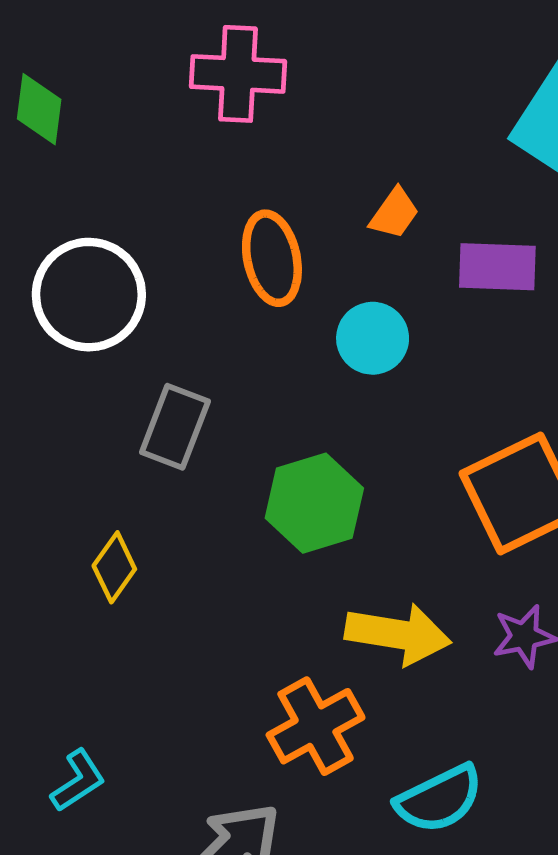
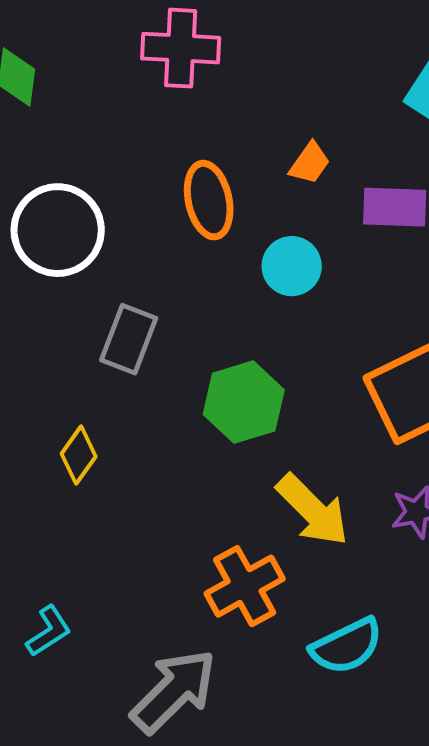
yellow arrow: (398, 634) -> (313, 510), turned 36

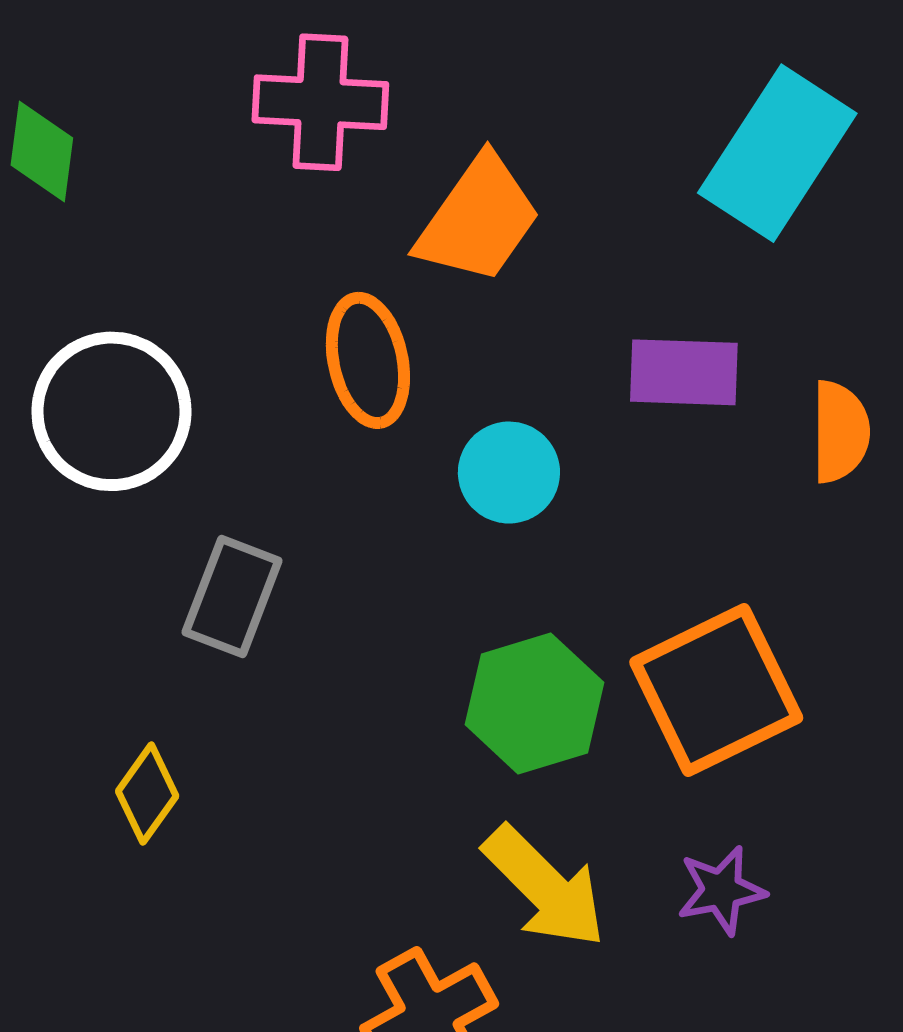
orange trapezoid: (310, 163) -> (478, 219), moved, size x1.8
green hexagon: (244, 402) -> (534, 704), moved

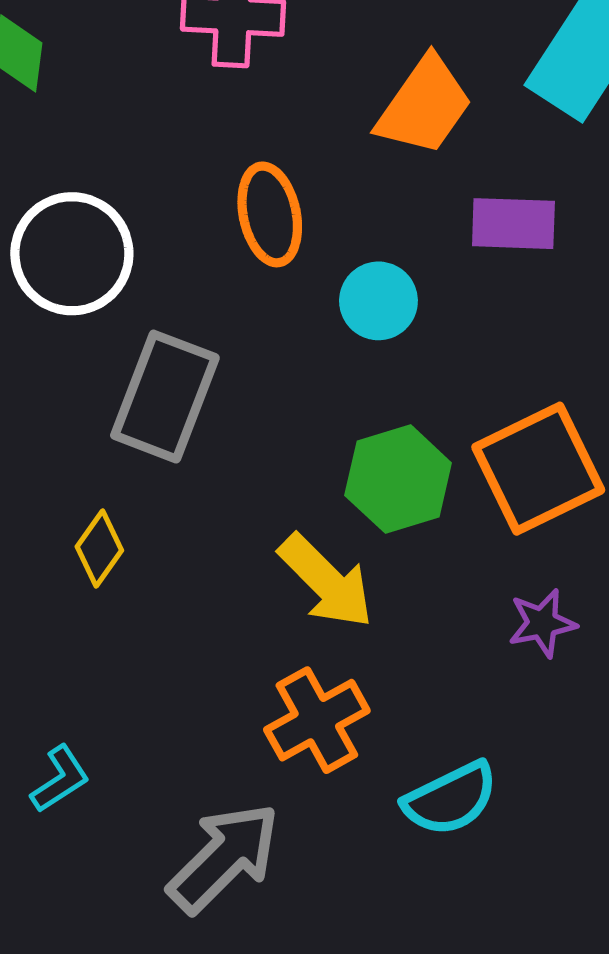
orange trapezoid: (478, 219) -> (424, 106), moved
gray rectangle: (232, 597) -> (165, 397), size x1.4
yellow arrow: (545, 887) -> (326, 581), moved

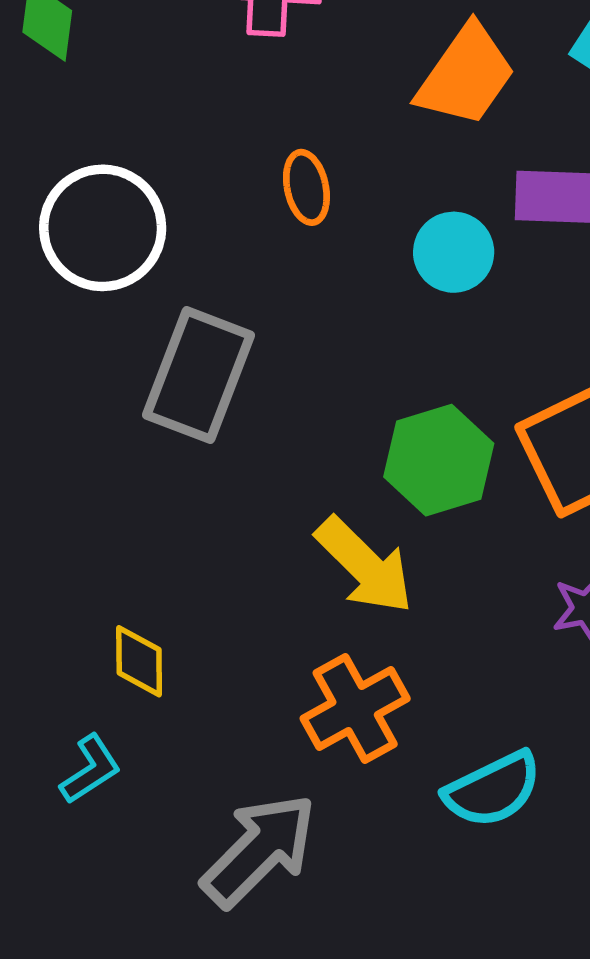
orange ellipse: (270, 214) -> (306, 187), size x0.7
cyan circle: (378, 301) -> (454, 252), moved
yellow diamond: (99, 548) -> (139, 661), moved, turned -36

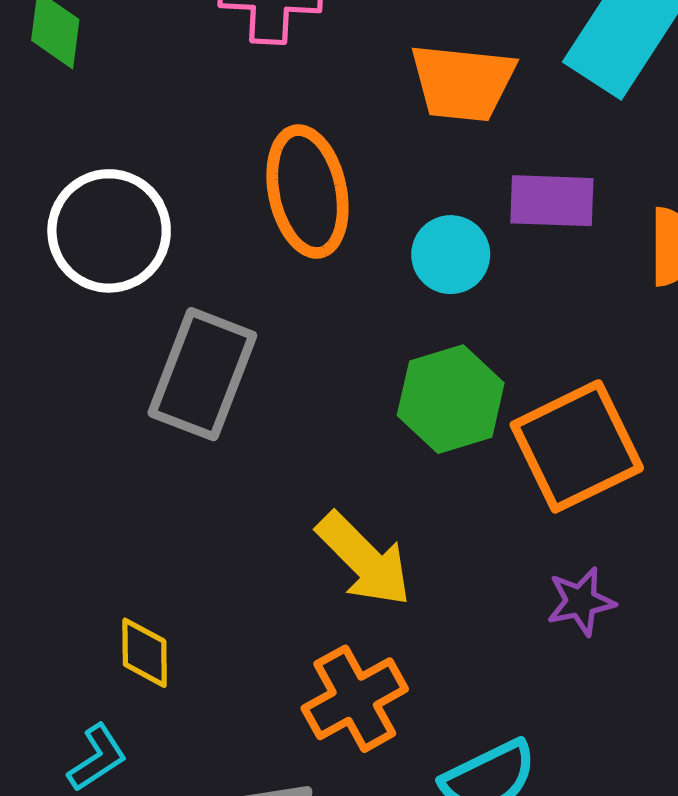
orange trapezoid: (466, 75) -> (463, 82), turned 61
orange ellipse: (306, 187) -> (307, 192), size x1.8
green hexagon: (439, 460) -> (451, 399), moved

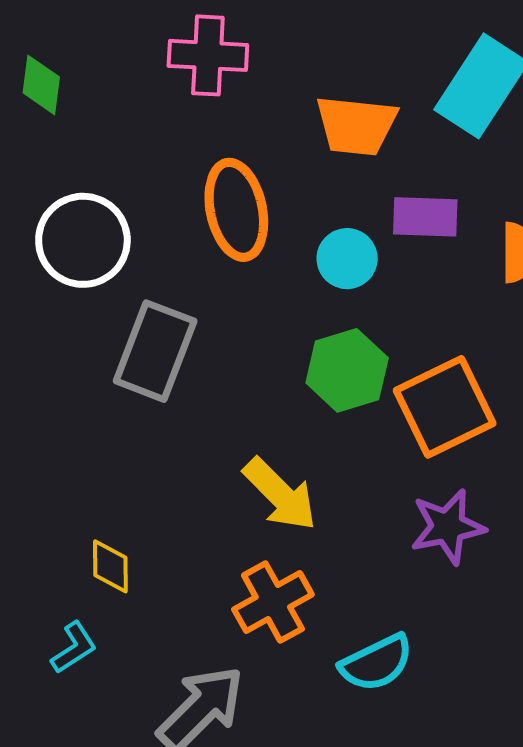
purple star: (581, 601) -> (448, 527), size x1.4

